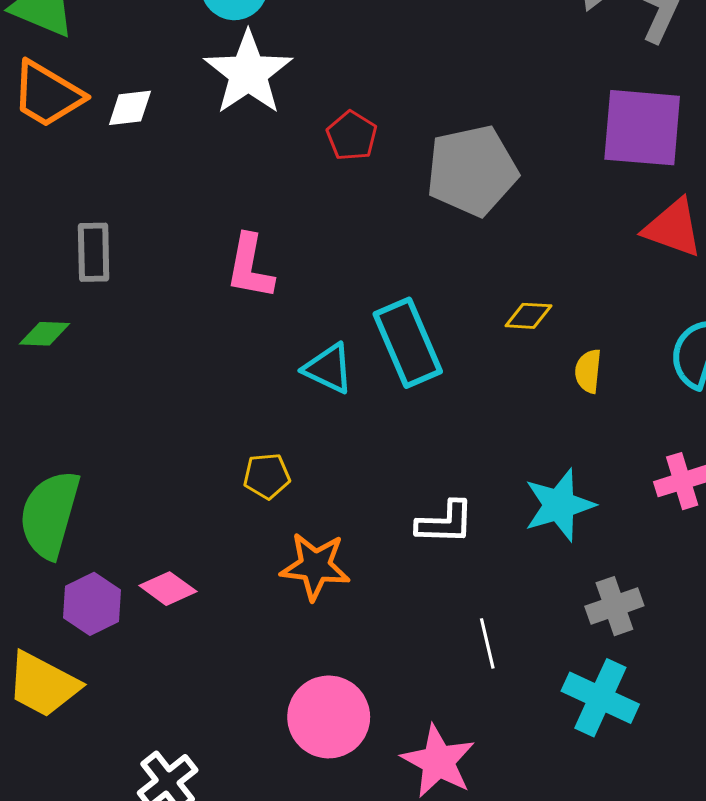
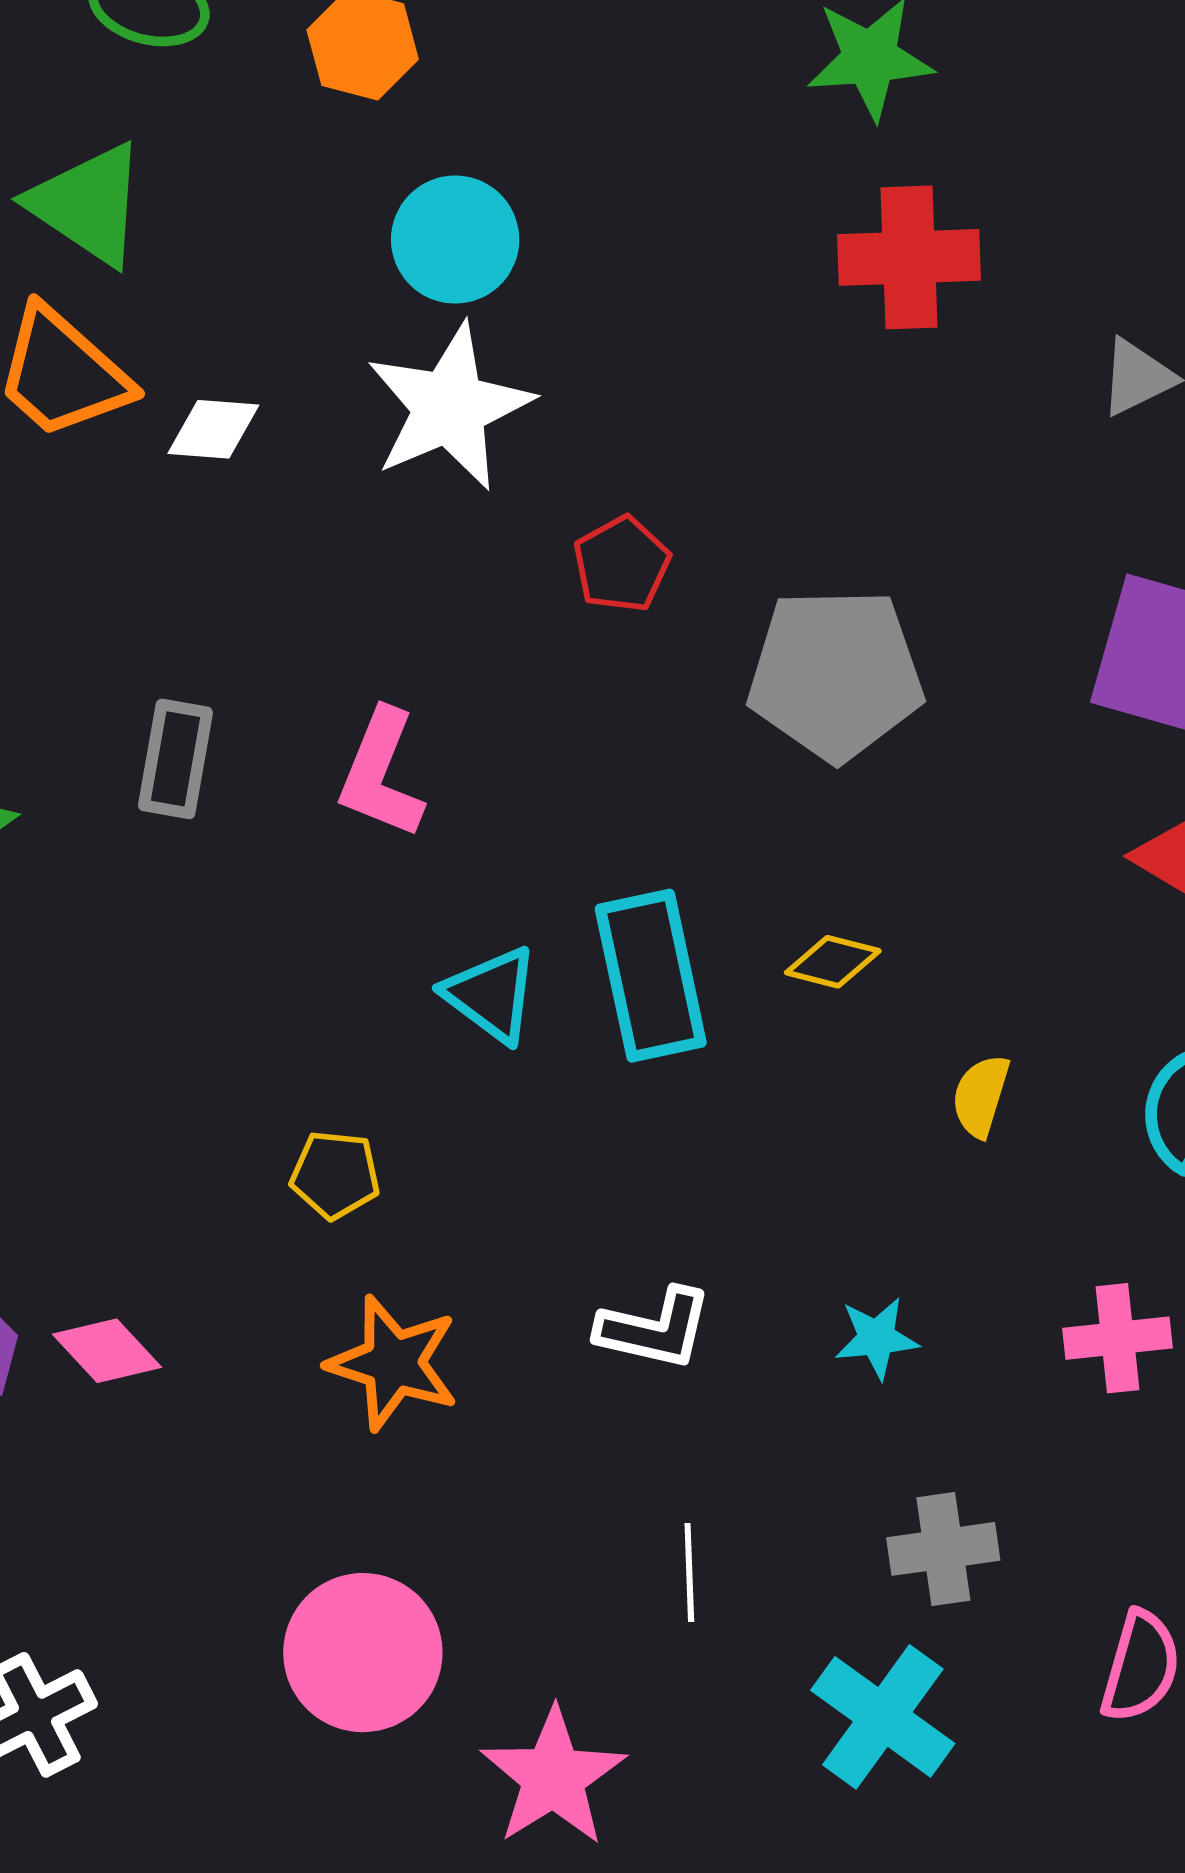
gray rectangle: (94, 252) -> (175, 759), moved
yellow diamond: (528, 316) -> (833, 962), moved
cyan star: (559, 505) -> (877, 1338), size x0.6

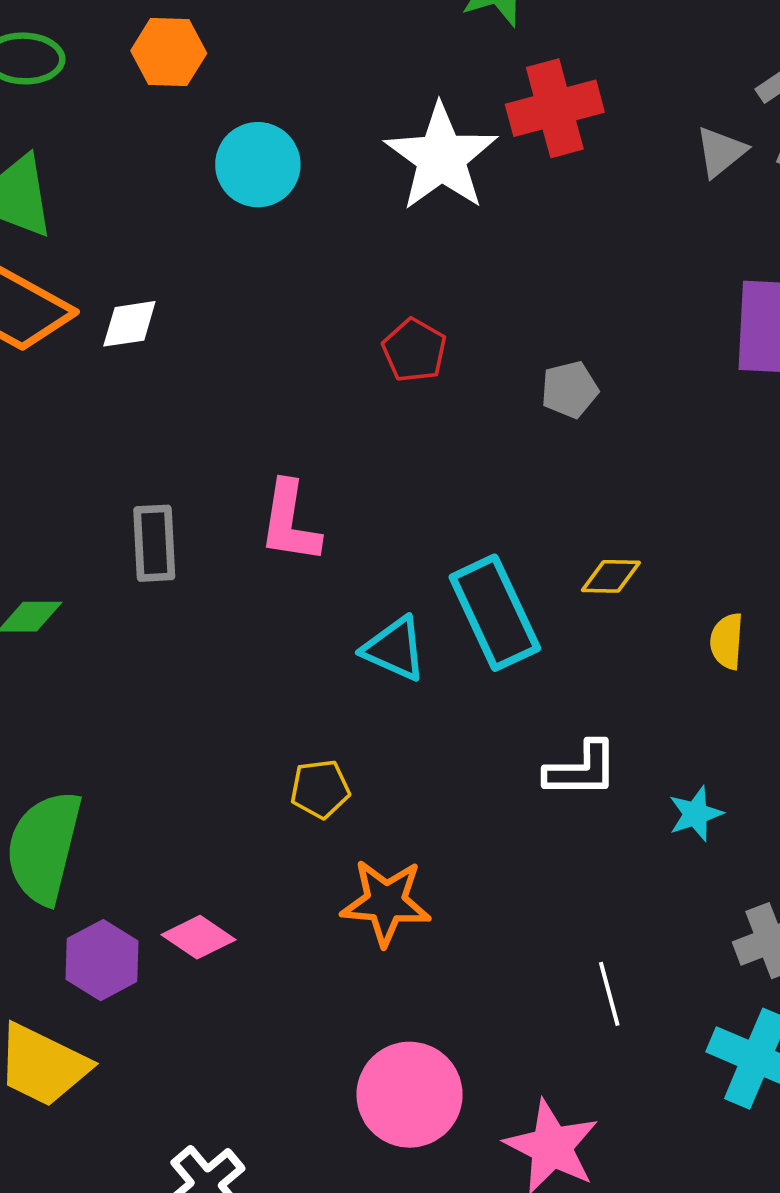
white star: (450, 407) -> (441, 157), moved
gray pentagon: (836, 674) -> (570, 390), size x0.5
white L-shape: (655, 1329) -> (581, 770), moved

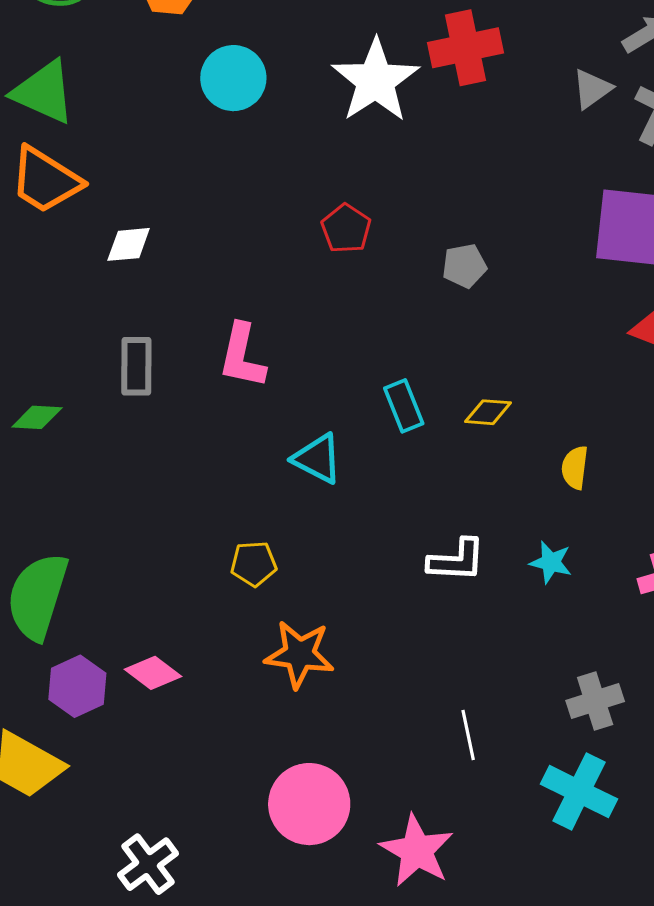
white diamond: (129, 324) -> (129, 244), moved
cyan rectangle: (495, 613) -> (404, 406), moved, size x0.6
cyan star: (696, 814) -> (551, 562), moved, turned 30

